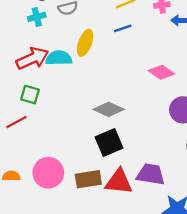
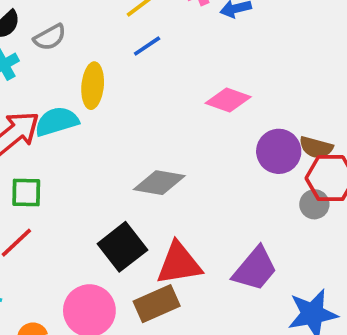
black square: (109, 143) -> (122, 247), moved
purple trapezoid: (151, 174) -> (255, 269), turned 136
red triangle: (119, 182) -> (179, 264), moved

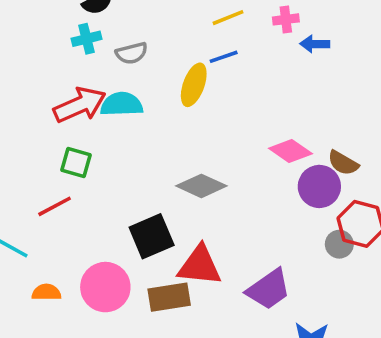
gray semicircle: (50, 37) -> (132, 53), moved
yellow ellipse: (93, 86) -> (194, 85), moved
pink diamond: (228, 100) -> (290, 151), moved
brown semicircle: (316, 147) -> (343, 163), moved

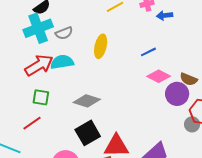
cyan cross: (87, 39) -> (38, 28), size x1.8
blue line: (224, 57) -> (148, 52), moved
gray diamond: (201, 186) -> (87, 101), moved

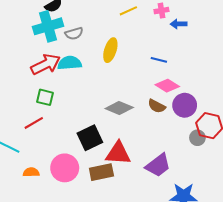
blue line: (148, 52) -> (159, 60), turned 35
brown semicircle: (189, 79) -> (157, 106), moved
gray diamond: (87, 101) -> (119, 108), moved

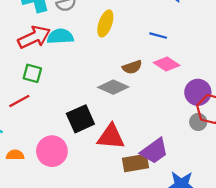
purple circle: (185, 105) -> (198, 92), moved
brown semicircle: (157, 106) -> (132, 67), moved, turned -48
brown rectangle: (101, 172) -> (136, 163), moved

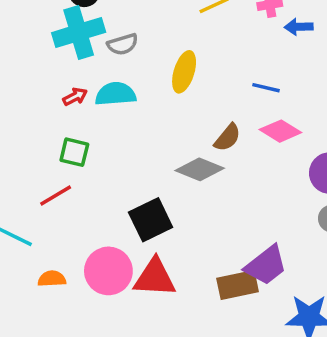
red arrow: (34, 37) -> (75, 97), size x0.5
brown semicircle: (132, 67) -> (227, 138), turned -30
red triangle: (111, 137) -> (155, 278), moved

